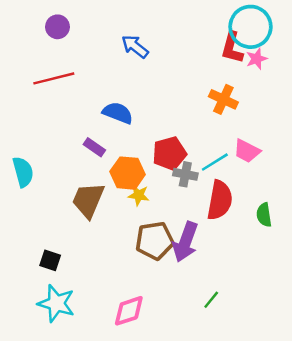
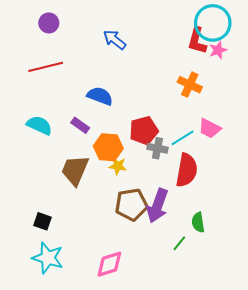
cyan semicircle: (23, 172) -> (39, 125), moved, turned -50
green semicircle: (264, 215) -> (198, 222), moved
green line: (211, 300) -> (179, 243), moved

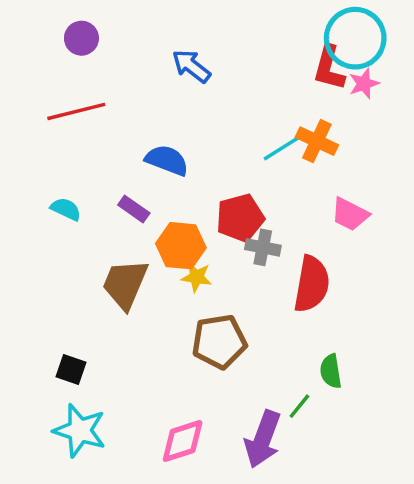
cyan semicircle: (39, 125) -> (66, 209), size x0.7
cyan line: (182, 138) -> (282, 148), moved
purple arrow: (157, 206) -> (263, 439), moved

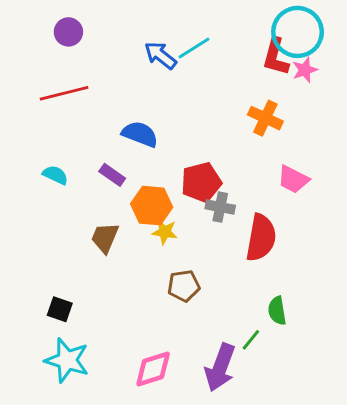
cyan line: (282, 148) -> (194, 48), moved
brown trapezoid: (125, 284) -> (105, 238), size x0.7
brown pentagon: (219, 342) -> (184, 286), size x0.7

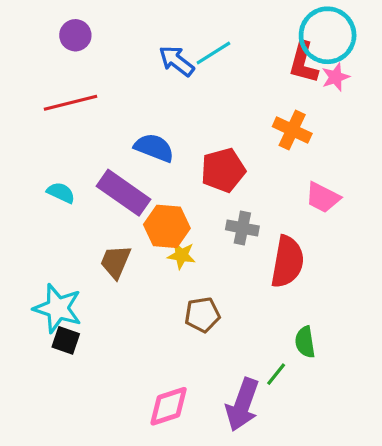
purple rectangle: (112, 175) -> (124, 193), size x1.8
red pentagon: (201, 182) -> (223, 170), moved
cyan star: (67, 360) -> (58, 308), moved

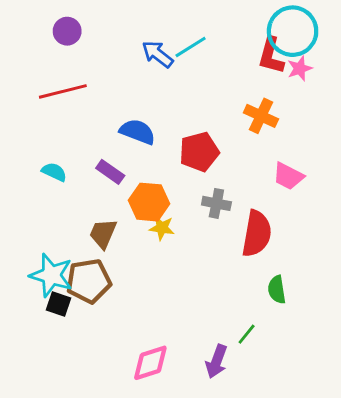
purple rectangle: (124, 193) -> (110, 172), size x0.6
brown pentagon: (202, 315) -> (89, 281), moved, size x1.4
green semicircle: (305, 342) -> (277, 290), moved
purple arrow: (242, 405) -> (216, 361), size x0.7

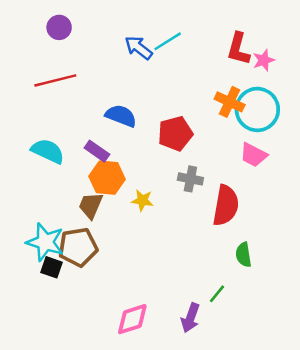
cyan circle: (293, 31) -> (257, 109), moved
cyan semicircle: (54, 172) -> (48, 151), size x1.5
orange hexagon: (149, 202) -> (107, 178), moved

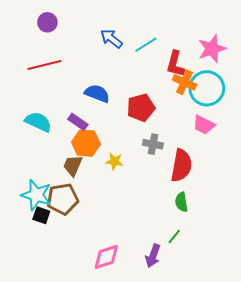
cyan line: (168, 41) -> (146, 45), moved
red L-shape: (238, 49) -> (175, 64), moved
pink star: (264, 60) -> (212, 49), size x1.6
green semicircle: (243, 255) -> (181, 202), moved

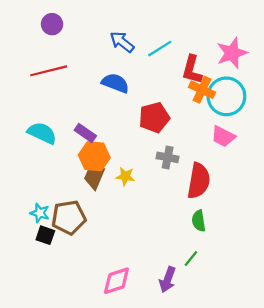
blue semicircle: (97, 93) -> (115, 83), moved
brown trapezoid: (73, 165) -> (94, 177), moved
cyan star: (36, 195) -> (40, 213), size x0.6

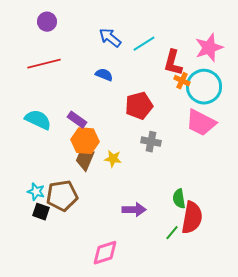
blue semicircle: (115, 83) -> (104, 75), size x0.7
orange cross: (202, 90) -> (182, 81), size x0.7
pink trapezoid: (223, 136) -> (201, 123), size x1.4
red semicircle: (199, 181) -> (192, 218), moved
purple arrow: (168, 280) -> (134, 210), moved, turned -110

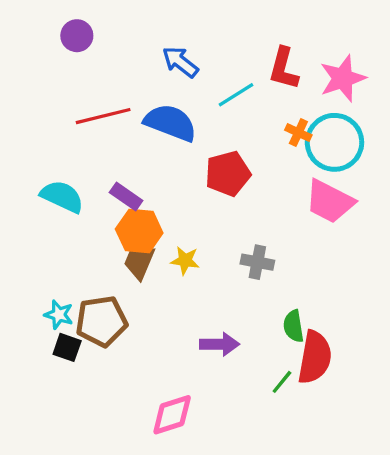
cyan line: (144, 44) -> (236, 95), moved
red L-shape: (173, 63) -> (284, 69), moved
red line: (44, 64) -> (103, 116), moved
blue semicircle: (104, 75) -> (170, 123), size x1.8
gray cross: (151, 142) -> (257, 262), moved

